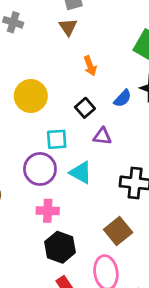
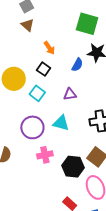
black square: (85, 108) -> (44, 69), moved
cyan square: (57, 139) -> (37, 93), moved, turned -35
black hexagon: (60, 247) -> (73, 167), moved

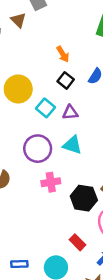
brown triangle: (28, 25) -> (18, 20), moved
black square: (44, 69) -> (66, 80), moved
purple triangle: (70, 94) -> (70, 113), moved

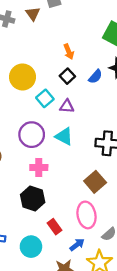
black hexagon: (84, 198) -> (33, 199), moved

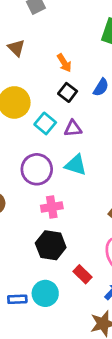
brown triangle: (33, 14) -> (16, 48), moved
cyan circle: (31, 247) -> (45, 293), moved

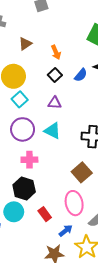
brown triangle: (16, 48) -> (25, 44), moved, turned 32
cyan square: (45, 123) -> (20, 99), moved
cyan circle: (45, 293) -> (14, 212), moved

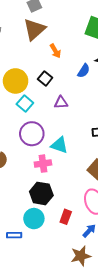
brown triangle: (25, 44) -> (34, 29), moved, size x1.6
black square: (55, 75) -> (45, 78), moved
cyan triangle: (52, 131) -> (59, 145), moved
red rectangle: (45, 214) -> (66, 217), turned 64

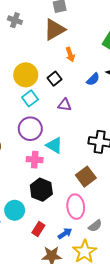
black hexagon: (41, 193) -> (41, 190), moved
red rectangle: (66, 217) -> (38, 229), moved

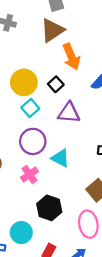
orange arrow: (70, 54) -> (71, 57), size x1.6
purple triangle: (65, 105) -> (69, 113), size x1.5
pink cross: (35, 160) -> (30, 175), moved, turned -35

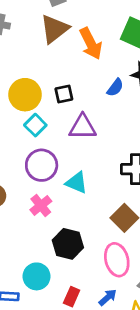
orange arrow: (71, 57) -> (91, 44), moved
black square: (56, 84) -> (64, 94), turned 35

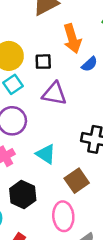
orange arrow: (91, 44) -> (72, 39), moved
cyan triangle: (77, 183) -> (46, 154), moved

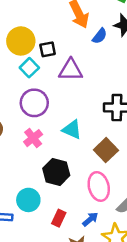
black square: (43, 62) -> (48, 49), moved

